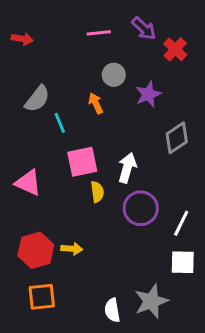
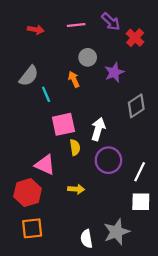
red arrow: (22, 39) -> (36, 30), moved
pink triangle: (28, 183) -> (45, 165), moved
yellow arrow: (72, 249) -> (76, 189), moved

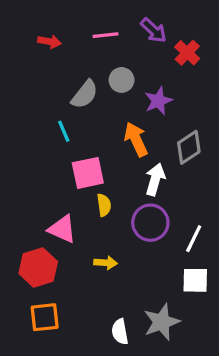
gray semicircle: (29, 76) -> (85, 94), moved
orange arrow: (74, 79) -> (136, 139), moved, size x1.5
white arrow: (98, 129) -> (155, 179), moved

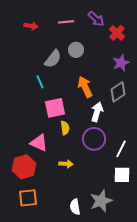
purple star: (158, 101) -> (121, 63), moved

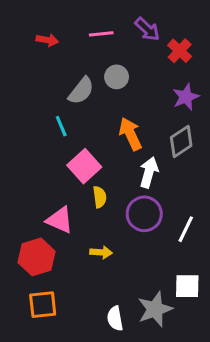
pink square: (55, 108) -> (84, 166), turned -30
white square: (122, 175) -> (187, 286), moved

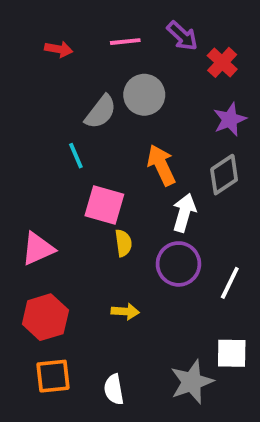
gray circle: (117, 77) -> (144, 95), size x1.4
pink square: (84, 166) -> (104, 205), turned -32
pink triangle: (60, 220) -> (38, 249), moved, turned -48
white semicircle: (115, 318) -> (114, 389), moved

